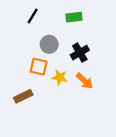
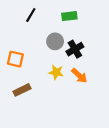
gray circle: (49, 44) -> (55, 41), moved
orange square: (39, 67) -> (15, 59), moved

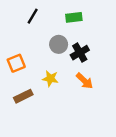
orange square: (15, 59) -> (16, 63), turned -35
yellow star: (56, 72) -> (50, 79), moved

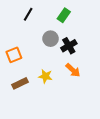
green rectangle: (74, 17) -> (64, 15), turned -48
yellow star: (50, 79) -> (45, 76), moved

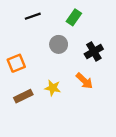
black line: (28, 14) -> (33, 16), turned 40
black cross: (69, 46) -> (94, 51), moved

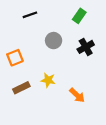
green rectangle: (74, 17) -> (79, 16), moved
orange arrow: (84, 81) -> (77, 95), moved

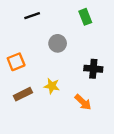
green rectangle: (79, 16) -> (85, 17), turned -56
black cross: (86, 47) -> (93, 69), moved, turned 35

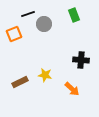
gray circle: (58, 43) -> (44, 24), moved
orange square: (16, 62) -> (14, 34), moved

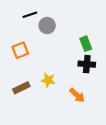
green rectangle: (74, 15) -> (86, 44), moved
orange square: (14, 34) -> (20, 50), moved

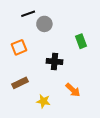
black cross: (87, 64) -> (55, 62), moved
yellow star: (48, 80) -> (43, 101), moved

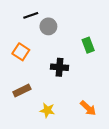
orange square: (19, 47) -> (21, 52), turned -35
orange arrow: (73, 90) -> (88, 108), moved

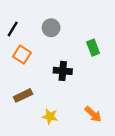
black line: (31, 15) -> (13, 29), moved, turned -40

